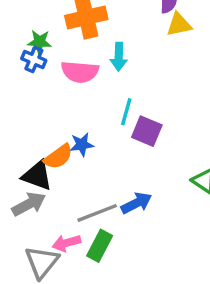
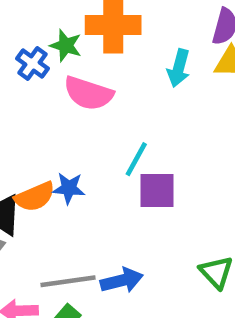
green star: (39, 42) -> (66, 45), moved
cyan arrow: (119, 57) -> (179, 68), moved
purple square: (147, 131) -> (157, 190), turned -36

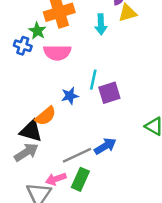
green star: (66, 45) -> (37, 31), turned 30
blue star: (69, 188) -> (70, 96), moved

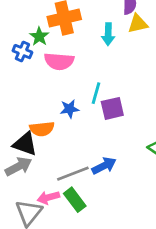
orange semicircle: (46, 116) -> (42, 129), turned 30
green rectangle: (80, 179) -> (75, 200), turned -65

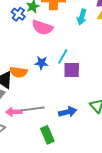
blue arrow: (104, 166) -> (68, 112), moved
pink arrow: (48, 197) -> (14, 112), moved
green rectangle: (75, 200) -> (47, 135), moved

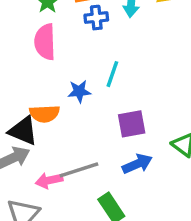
blue cross: (18, 14) -> (96, 18), moved, turned -32
pink semicircle: (42, 27) -> (45, 42), moved, turned 80
purple square: (72, 70) -> (132, 124), moved

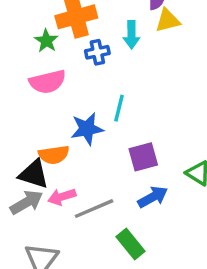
pink semicircle: (45, 42) -> (47, 82), turned -96
blue star: (79, 91) -> (87, 129), size x1.4
pink arrow: (49, 180) -> (62, 197), moved

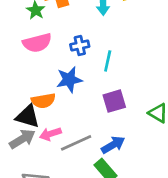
blue cross: (97, 52) -> (80, 45), moved
cyan line: (119, 108) -> (108, 61), moved
blue arrow: (153, 197) -> (113, 145), moved

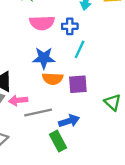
pink semicircle: (37, 43) -> (42, 23), moved
blue cross: (80, 45) -> (70, 26), moved
orange semicircle: (43, 101) -> (53, 79), moved

